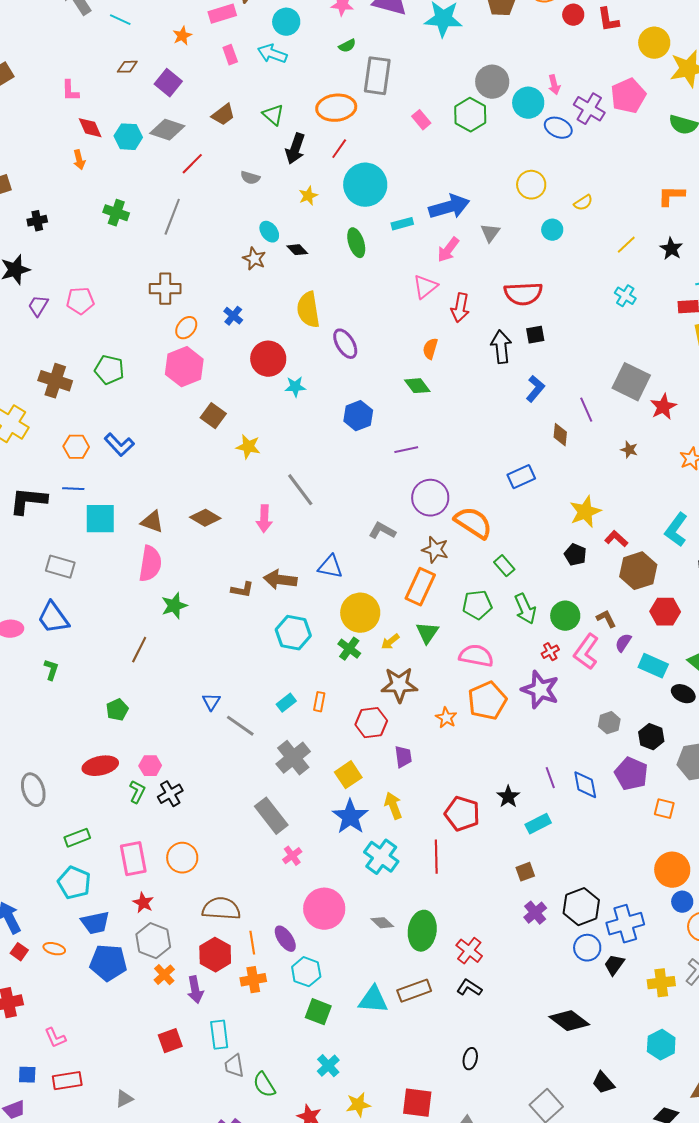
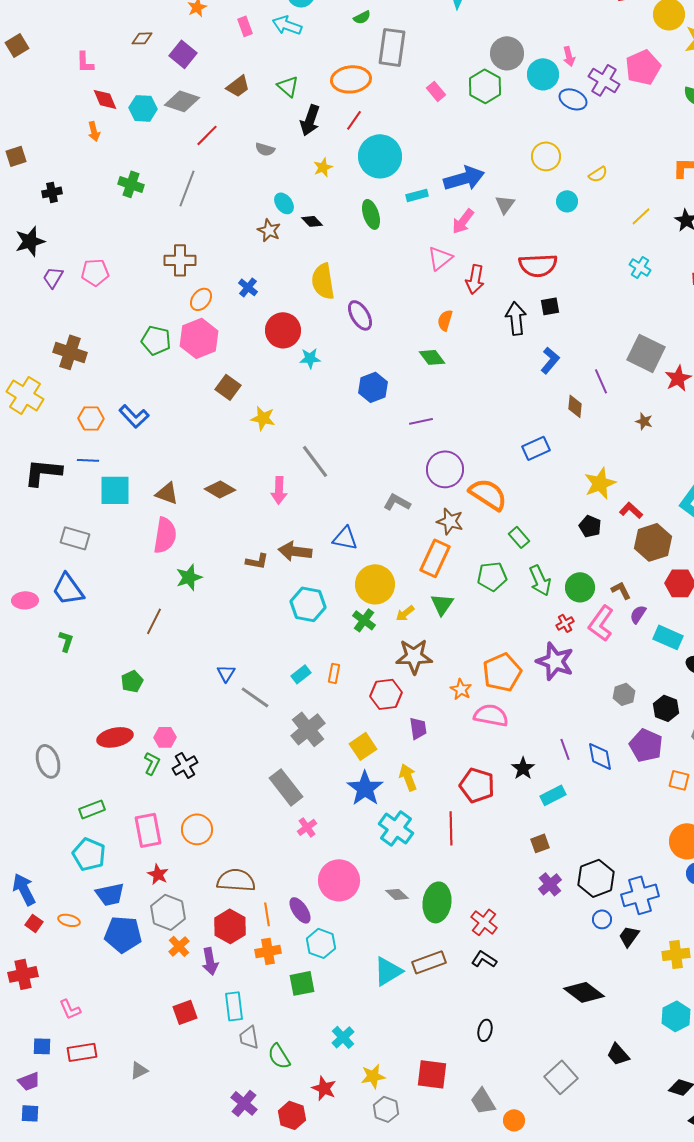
green pentagon: (109, 370) -> (156, 340), moved
pink semicircle: (476, 656) -> (491, 715), moved
blue circle: (587, 948) -> (602, 919), size x0.7
cyan triangle: (373, 1000) -> (388, 971), turned -36
green square: (318, 1012) -> (302, 983), moved, turned -32

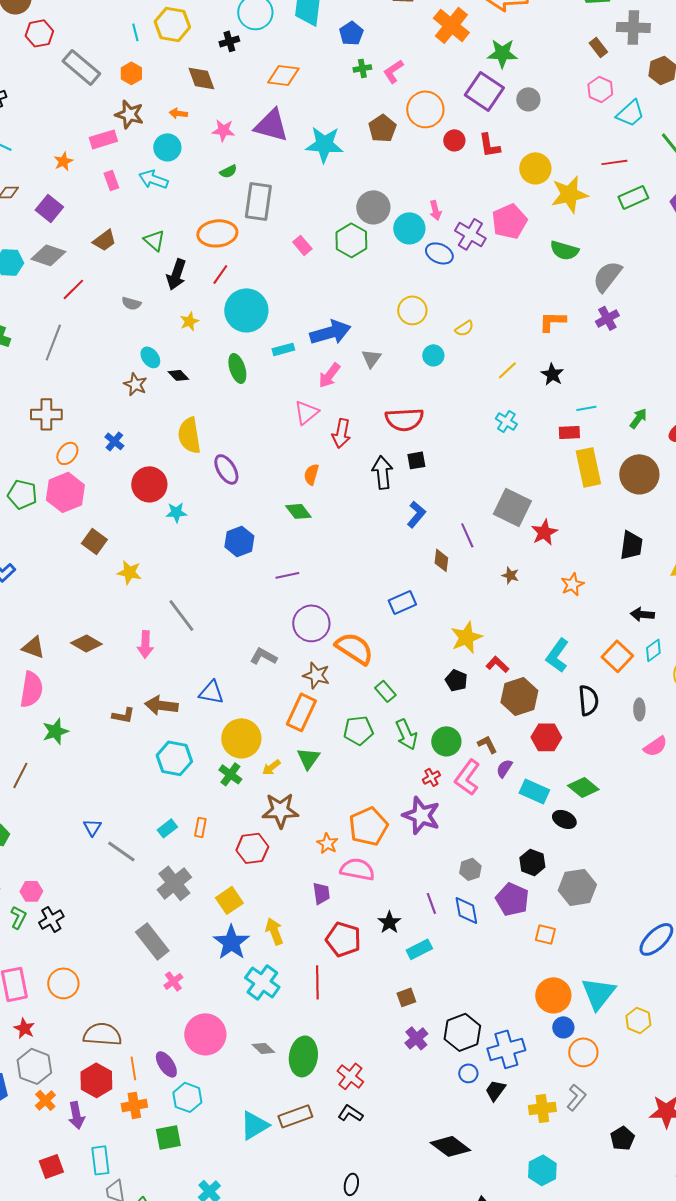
gray hexagon: (624, 694) -> (470, 869), moved
purple trapezoid: (418, 728) -> (321, 893), moved

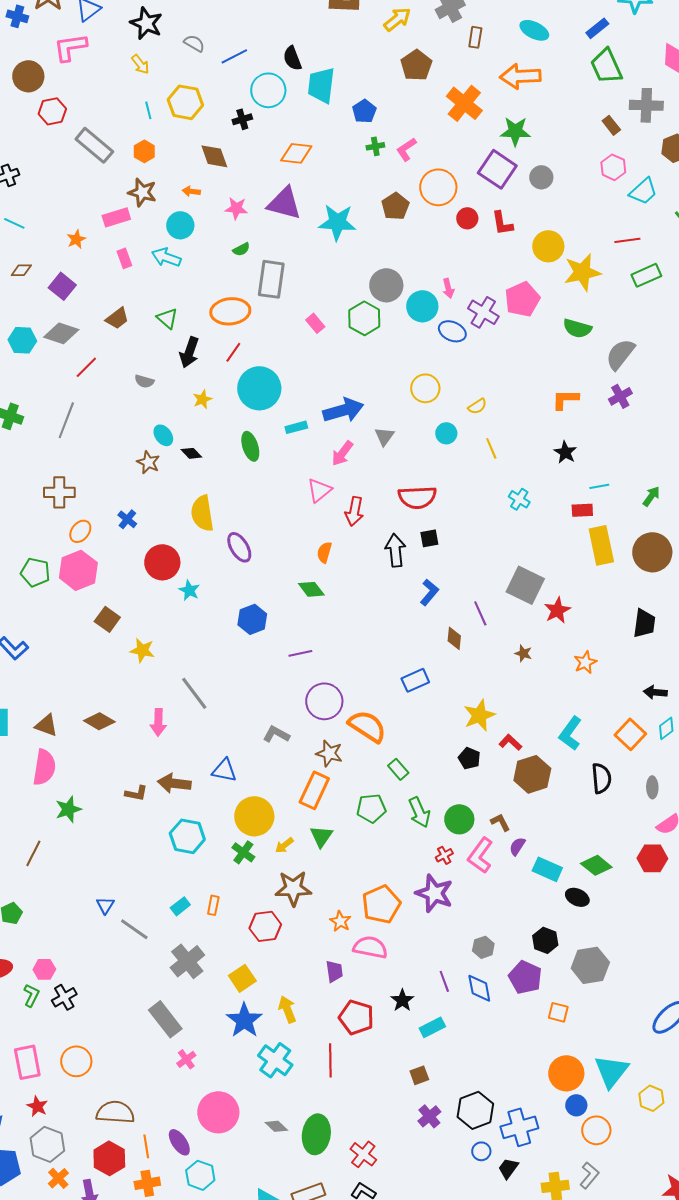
yellow line: (507, 370) -> (491, 448), moved, turned -70
cyan star: (176, 512) -> (189, 590), turned 30
red hexagon: (546, 737) -> (652, 858), moved

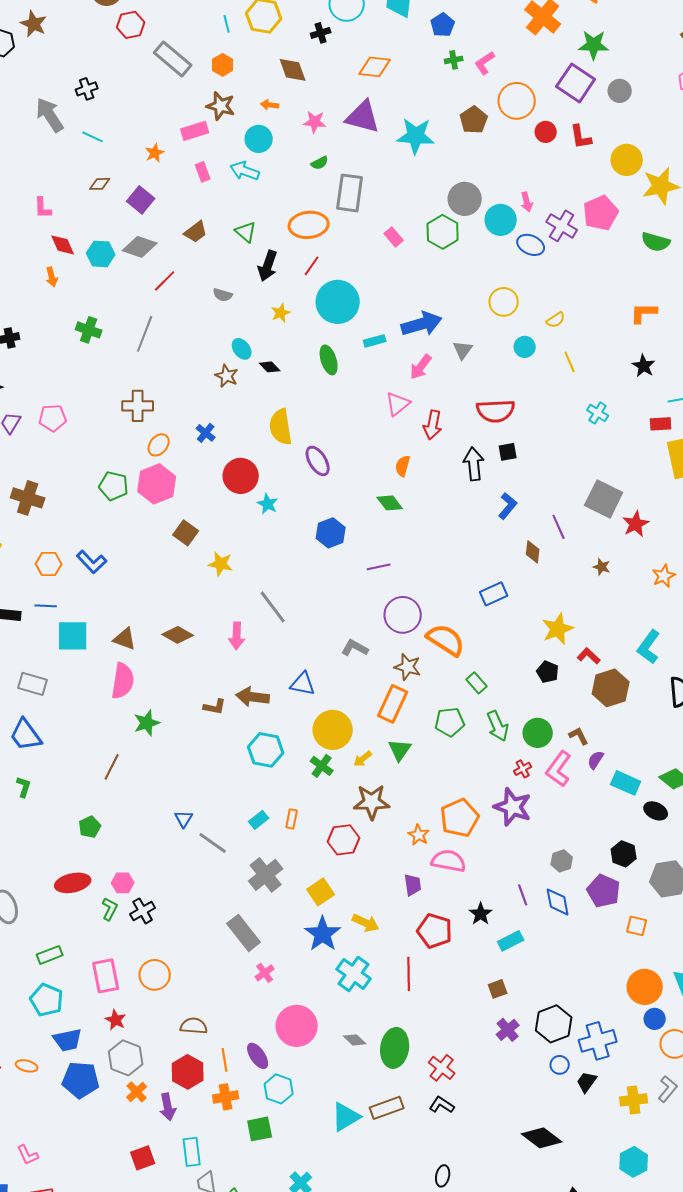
yellow arrow: (287, 1009) -> (366, 923), turned 136
brown semicircle: (115, 1112) -> (194, 1026), size x0.7

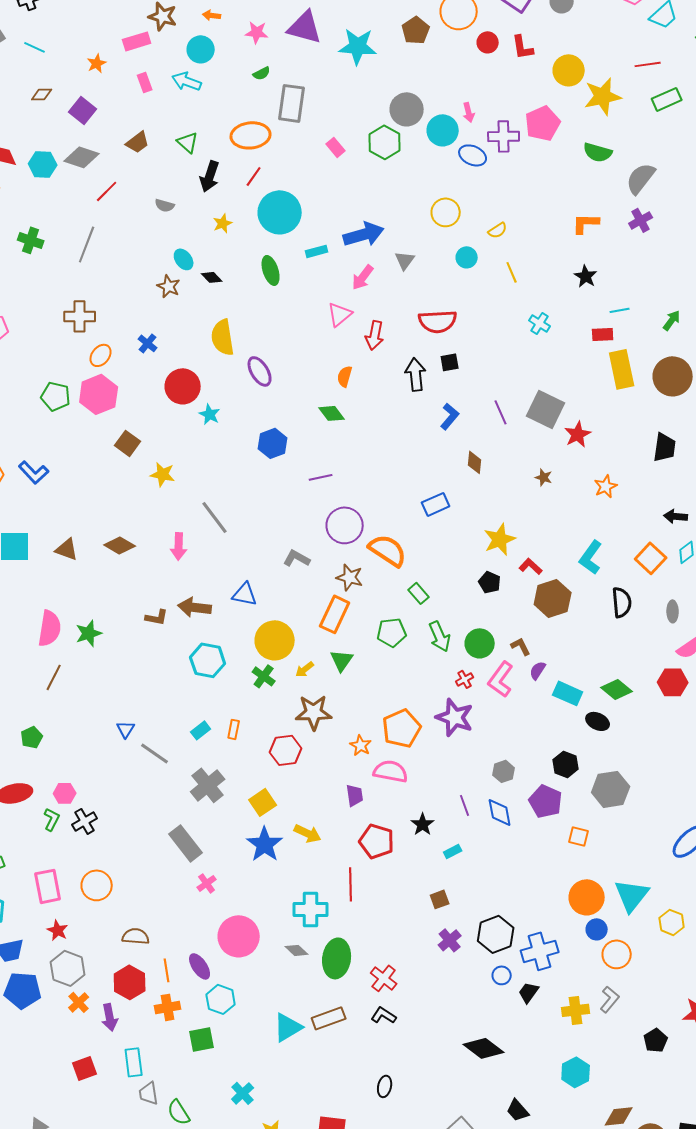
purple cross: (562, 226) -> (504, 136), turned -32
purple line: (559, 527) -> (501, 412), moved
pink semicircle: (123, 681) -> (50, 628), moved
cyan rectangle: (511, 941) -> (453, 851), size x0.7
cyan cross: (354, 974) -> (311, 909), moved, turned -36

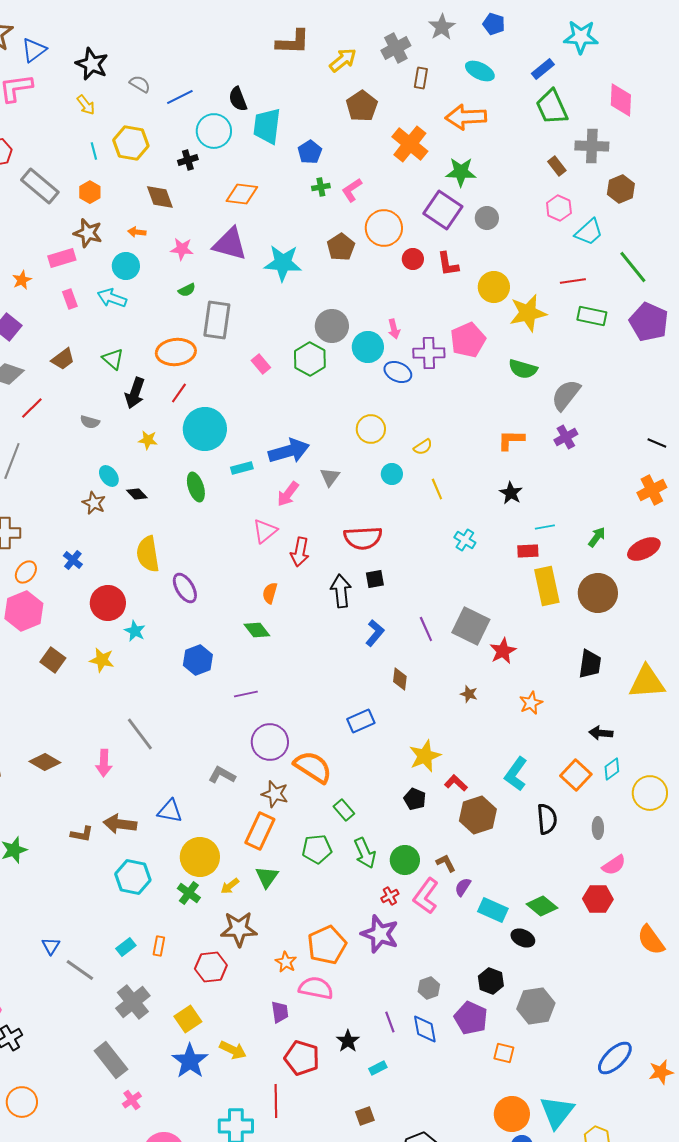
green rectangle: (667, 99) -> (592, 316), turned 36
yellow star: (223, 223) -> (148, 440), turned 30
yellow star: (163, 474) -> (102, 660), moved

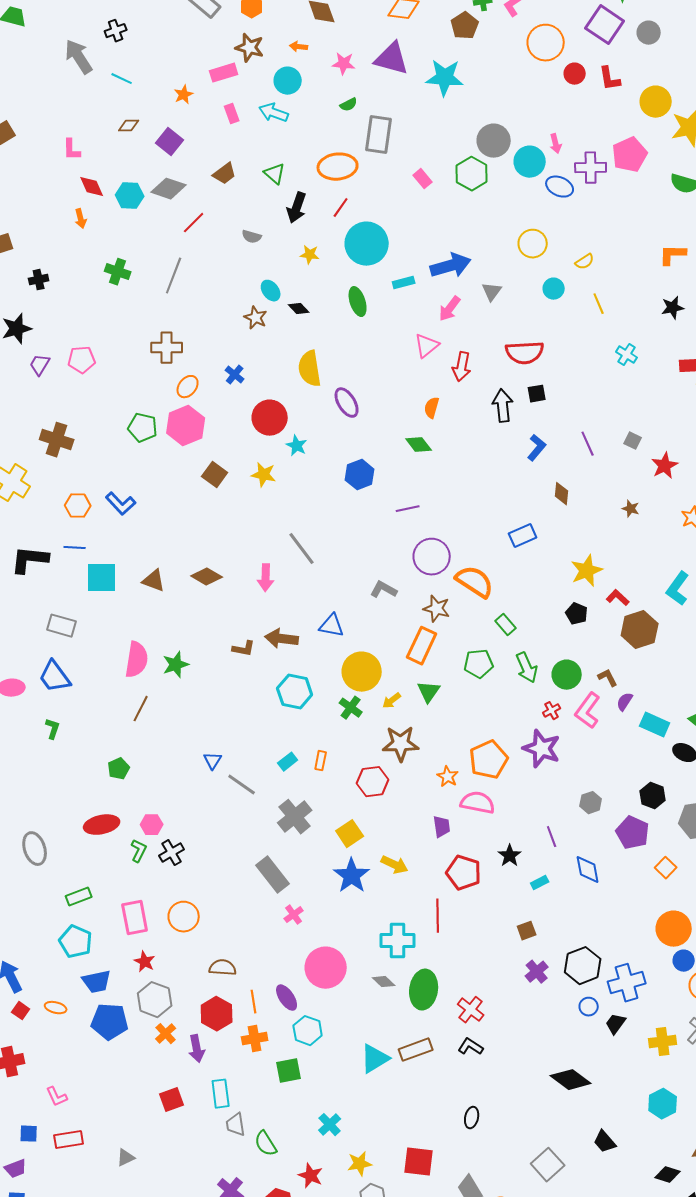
brown pentagon: (341, 247) -> (465, 26), moved
black star: (511, 493) -> (673, 308), turned 30
gray square: (471, 626) -> (633, 441), size x0.5
blue diamond: (425, 1029) -> (588, 870), moved
orange square: (504, 1053) -> (666, 868), turned 30

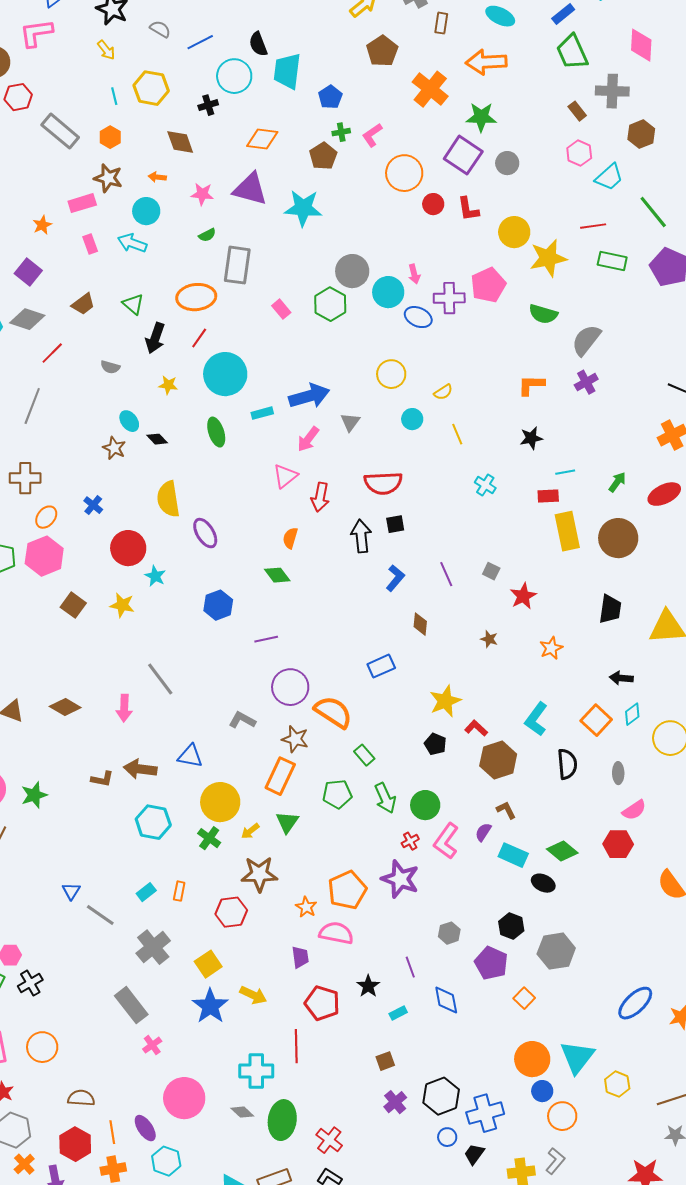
brown L-shape: (608, 678) -> (506, 810), moved

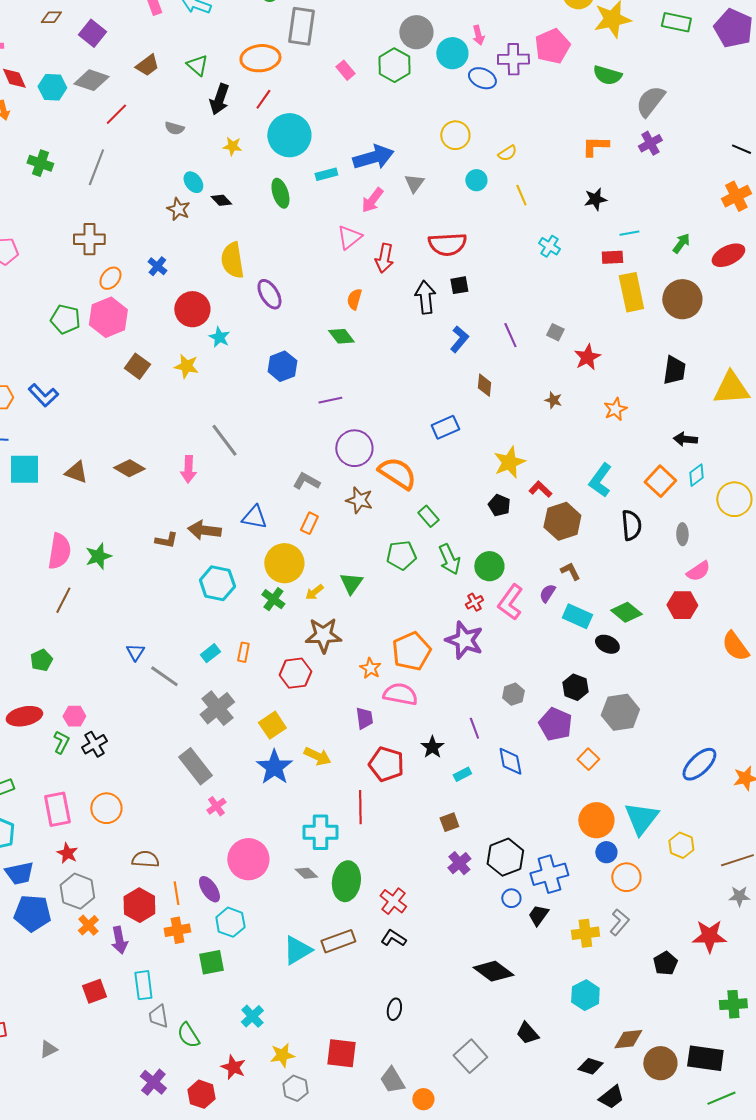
orange rectangle: (280, 776) -> (309, 523), moved, size x0.6

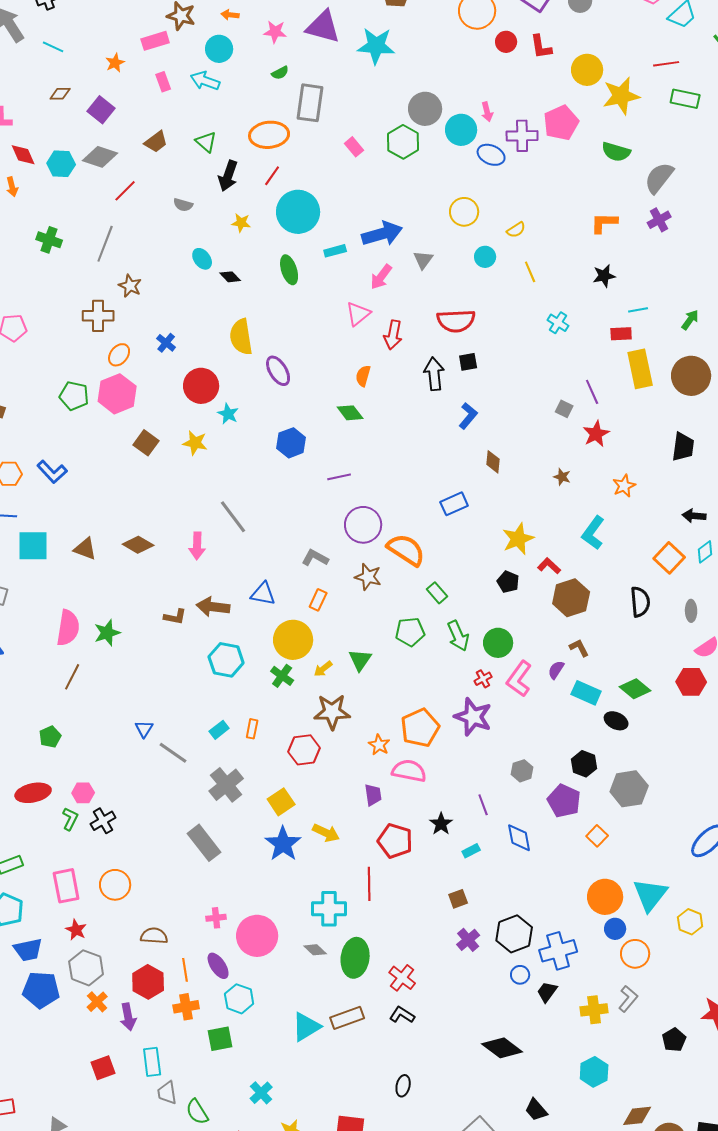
brown star: (178, 209) -> (130, 286), moved
purple line: (510, 335) -> (592, 392), moved
cyan L-shape: (600, 480) -> (593, 533), moved
pink cross: (216, 806) -> (216, 918), moved, turned 30

